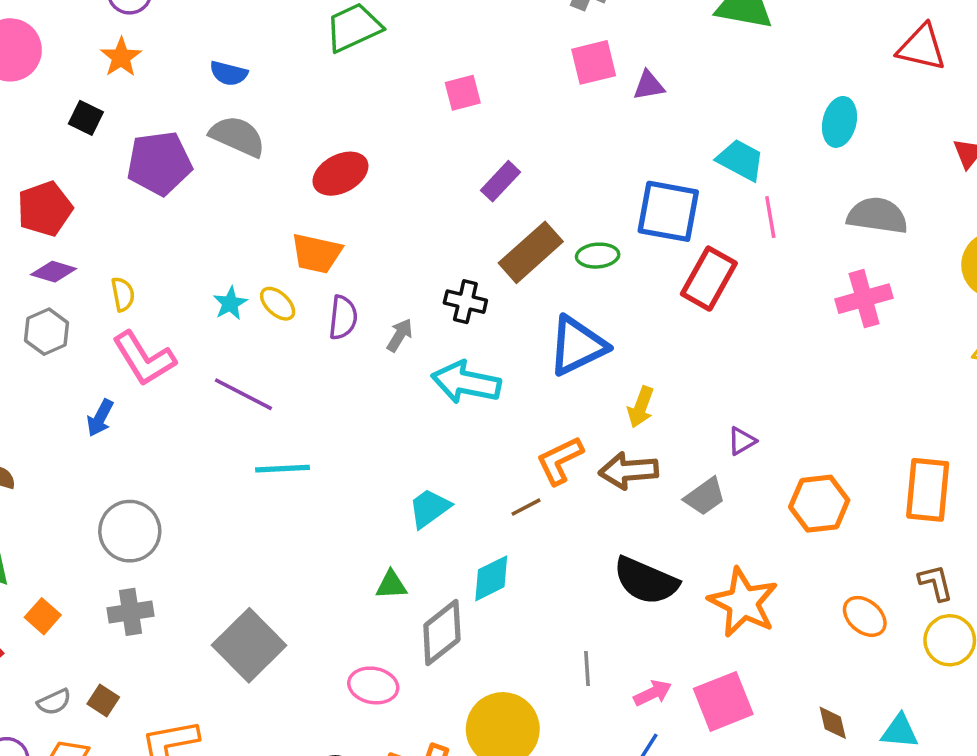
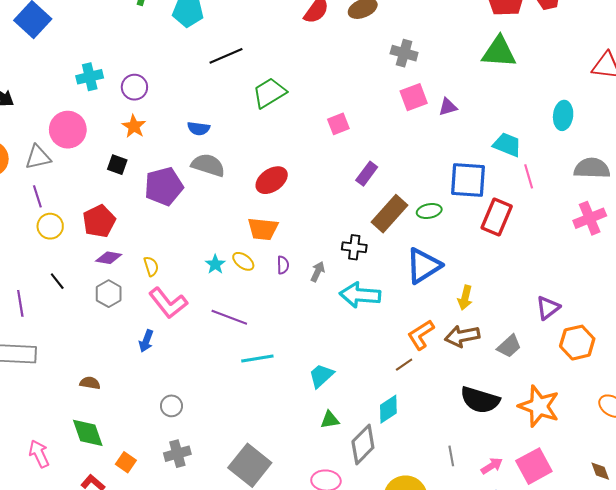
purple semicircle: (343, 318) -> (283, 265), size x0.7
purple triangle: (742, 441) -> (548, 308), moved, size x1.4
cyan trapezoid: (429, 508) -> (321, 376), moved
gray circle: (130, 531) -> (171, 406), size x0.6

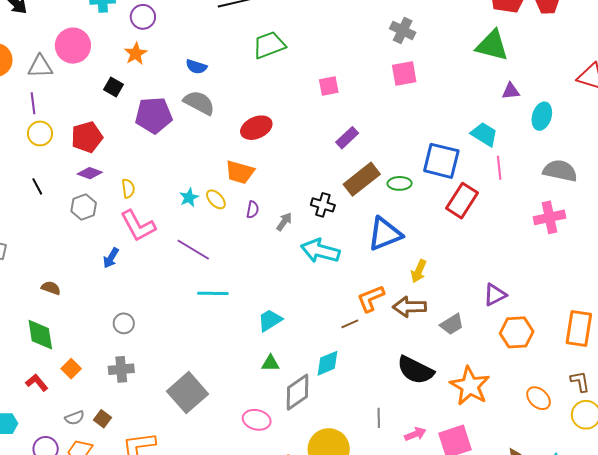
purple triangle: (448, 107) -> (511, 91), moved

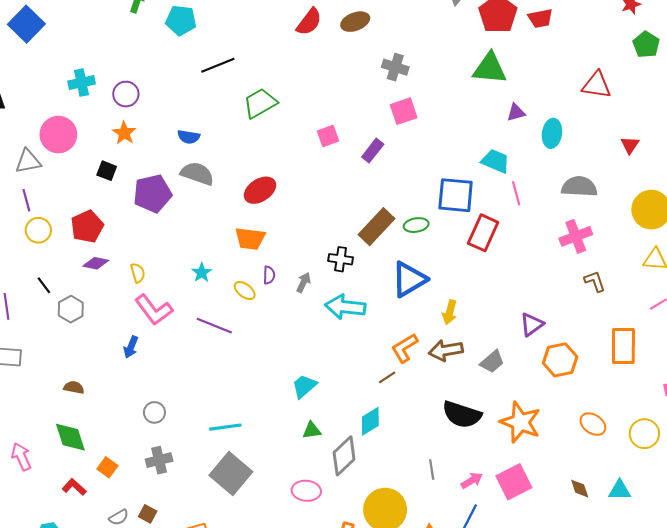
purple rectangle: (347, 138) -> (373, 151), moved
yellow ellipse: (216, 199) -> (245, 291), moved
gray hexagon: (84, 207) -> (71, 309), moved
cyan line: (213, 293) -> (225, 427), moved
brown L-shape: (580, 382) -> (595, 281), moved

